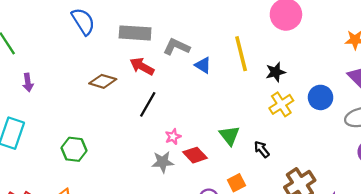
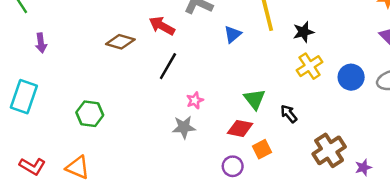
blue triangle: (203, 65) -> (233, 34), moved, turned 48
blue circle: (321, 97) -> (351, 77), moved
red diamond: (195, 155) -> (240, 128), moved, turned -35

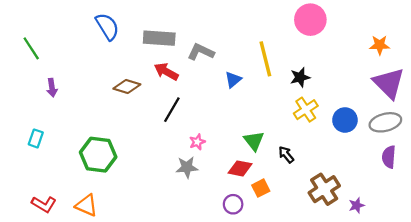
cyan rectangle: (24, 97) -> (36, 138), size x0.6
green hexagon: (90, 114) -> (98, 155), size x1.4

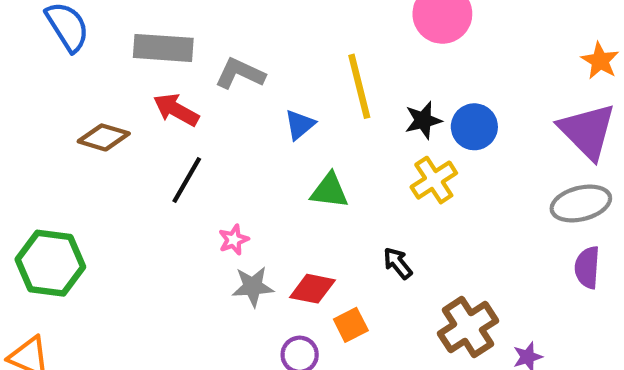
orange star: (380, 45) -> (600, 61), moved, turned 30
blue circle: (345, 120) -> (474, 127), moved
green triangle: (254, 141) -> (329, 191), moved, turned -45
gray star: (187, 167) -> (253, 287), moved

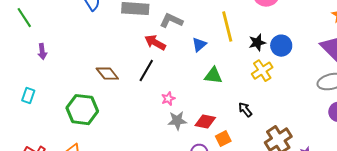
red arrow: (176, 110) -> (155, 43), moved
brown diamond: (104, 137) -> (107, 74), moved, turned 35

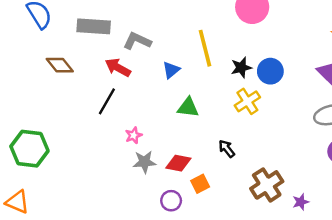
brown diamond: (107, 74) -> (60, 65), moved

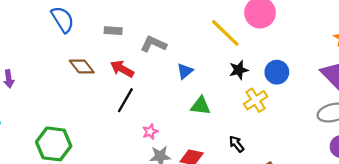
gray rectangle: (94, 26) -> (113, 31), size x0.6
yellow line: (205, 48) -> (225, 33), moved, turned -32
red arrow: (118, 68) -> (122, 69), moved
black star: (241, 68) -> (239, 70), moved

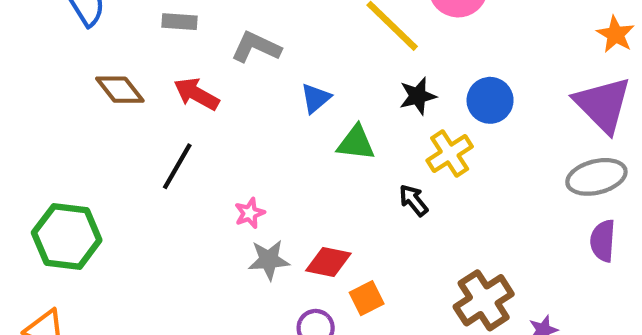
black line: (125, 100) -> (177, 166), moved
green triangle: (201, 106) -> (356, 143), moved
black arrow: (236, 144) -> (413, 200), moved

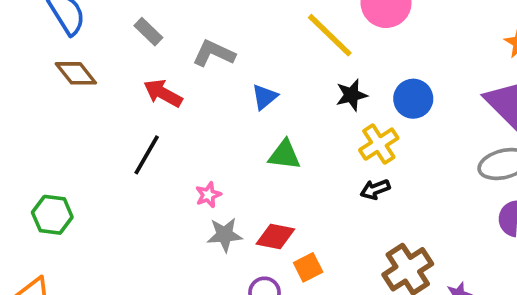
gray rectangle: (179, 22) -> (148, 32), turned 40
brown diamond: (120, 90) -> (76, 73), moved
green triangle: (356, 143) -> (284, 155), moved
black arrow: (413, 200) -> (375, 189), moved, turned -72
green hexagon: (67, 236) -> (52, 215), size x0.7

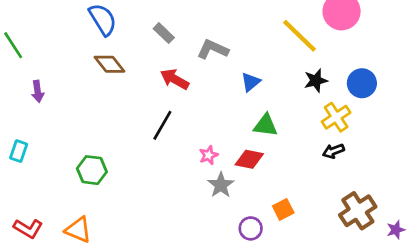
gray star: (225, 235) -> (221, 185), turned -30
red diamond: (275, 237) -> (249, 159), moved

